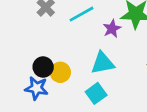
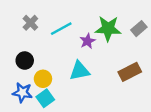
black circle: (43, 67) -> (25, 61), moved
cyan square: (96, 93) -> (45, 98), moved

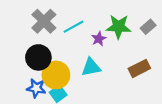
gray cross: (30, 23) -> (44, 21), size x1.6
black circle: (25, 61) -> (38, 57), size x1.5
yellow circle: (43, 79) -> (56, 75), size x1.6

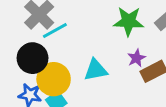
cyan line: (74, 27) -> (55, 30), moved
purple star: (99, 39) -> (136, 58), moved

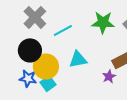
cyan line: (55, 30) -> (63, 30), moved
purple star: (136, 58) -> (109, 76), moved

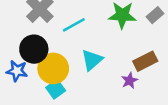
cyan triangle: (78, 59) -> (92, 60), turned -30
blue star: (28, 78) -> (17, 71), moved

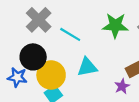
cyan line: (74, 25) -> (70, 34), turned 60
cyan triangle: (92, 60) -> (87, 67), turned 30

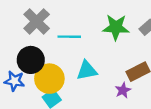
cyan line: (70, 34) -> (69, 37), turned -30

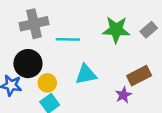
gray cross: (37, 21) -> (34, 24), turned 32
yellow circle: (49, 79) -> (47, 83), size x0.6

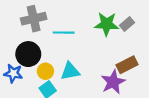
gray rectangle: (149, 30) -> (127, 24), moved
cyan triangle: (86, 74) -> (70, 71), moved
purple star: (123, 95) -> (113, 82), size x1.6

